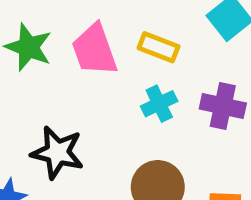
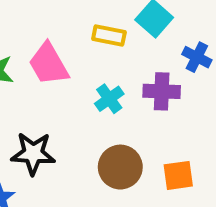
yellow rectangle: (158, 47) -> (109, 35), moved

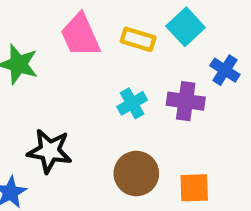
pink trapezoid: (49, 64) -> (80, 35), moved

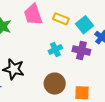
cyan square: (186, 27) -> (84, 25), moved

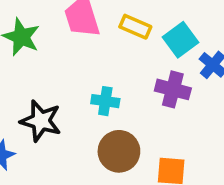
cyan cross: (55, 49) -> (105, 101), moved, turned 32

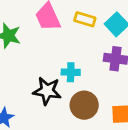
black star: (41, 121) -> (47, 91), moved

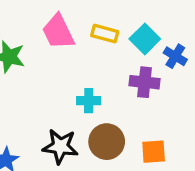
black star: (47, 91) -> (60, 146), moved

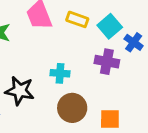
black star: (60, 146) -> (20, 91), moved

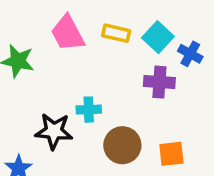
cyan cross: (60, 73) -> (89, 110), moved

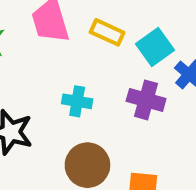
cyan cross: (89, 110) -> (77, 101), moved

